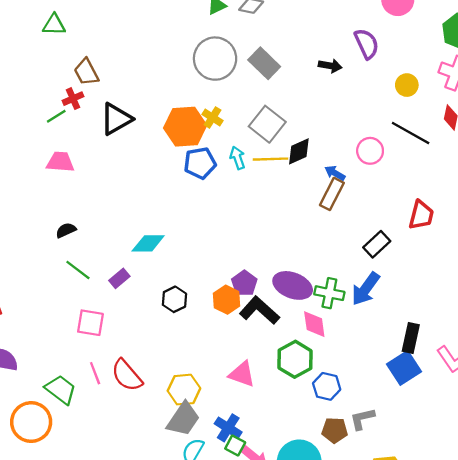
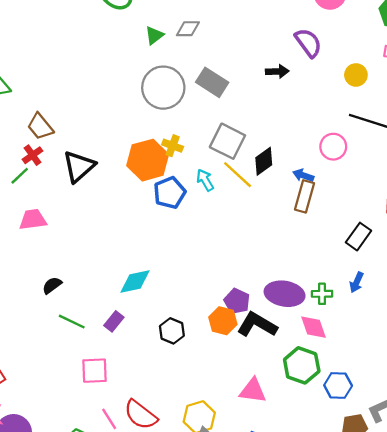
yellow line: (271, 159) -> (238, 175), turned 56
blue arrow: (366, 289) -> (357, 282), size x0.6
green cross: (329, 293) -> (322, 294), size x0.7

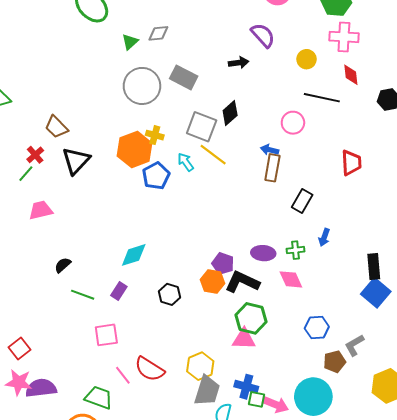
brown trapezoid: (40, 127) -> (56, 127), moved
black diamond: (264, 161) -> (230, 113), moved
black rectangle: (358, 237) -> (302, 201), moved
purple ellipse: (285, 294) -> (263, 253), size x0.7
green hexagon: (302, 365) -> (251, 318), moved

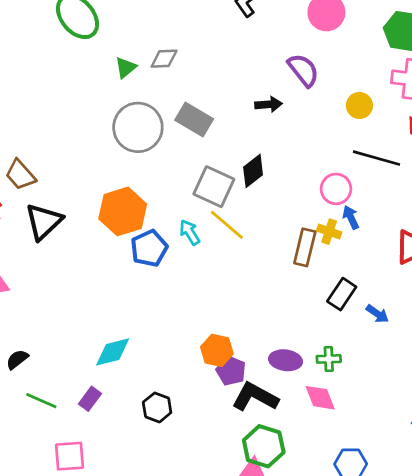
yellow cross: (155, 135) -> (329, 232), moved
blue arrow: (270, 150) -> (351, 217), moved, turned 48
blue arrow: (324, 237) -> (377, 314), moved, turned -78
orange hexagon: (212, 281) -> (217, 350), moved

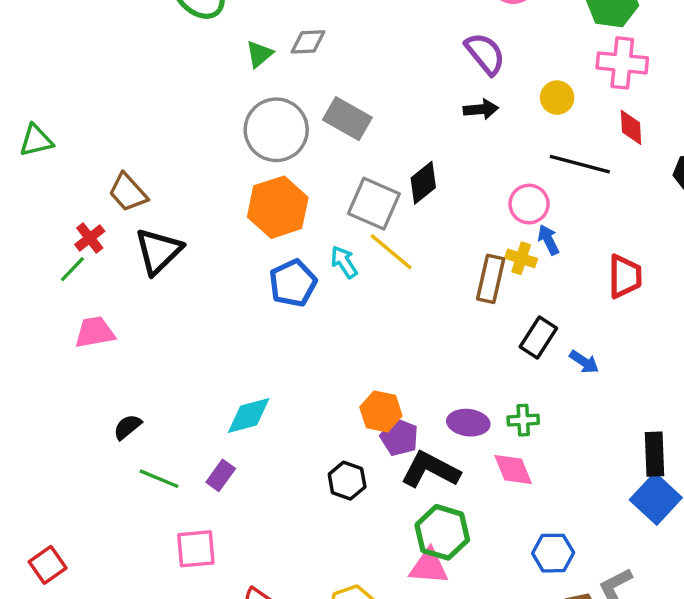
black arrow: (269, 104) -> (481, 109), moved
orange hexagon: (123, 211) -> (278, 207), moved
black hexagon: (157, 407) -> (347, 481), moved

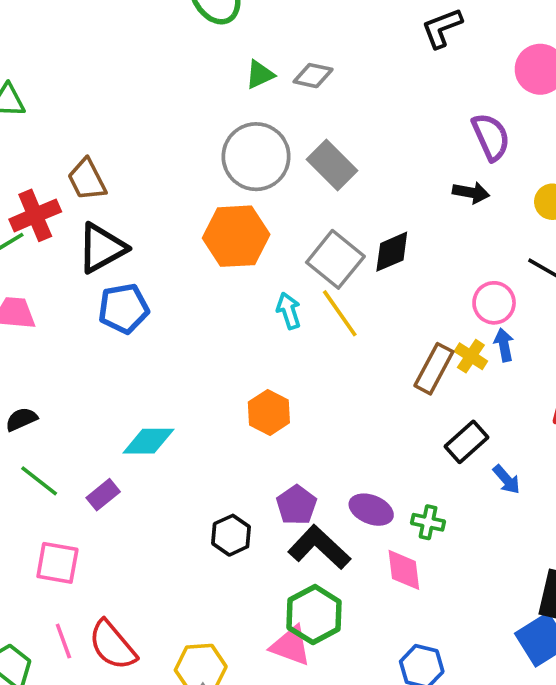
red cross: (90, 238) -> (35, 215), size x1.5
blue pentagon: (293, 283) -> (123, 309), moved
orange hexagon: (381, 411) -> (269, 412), moved

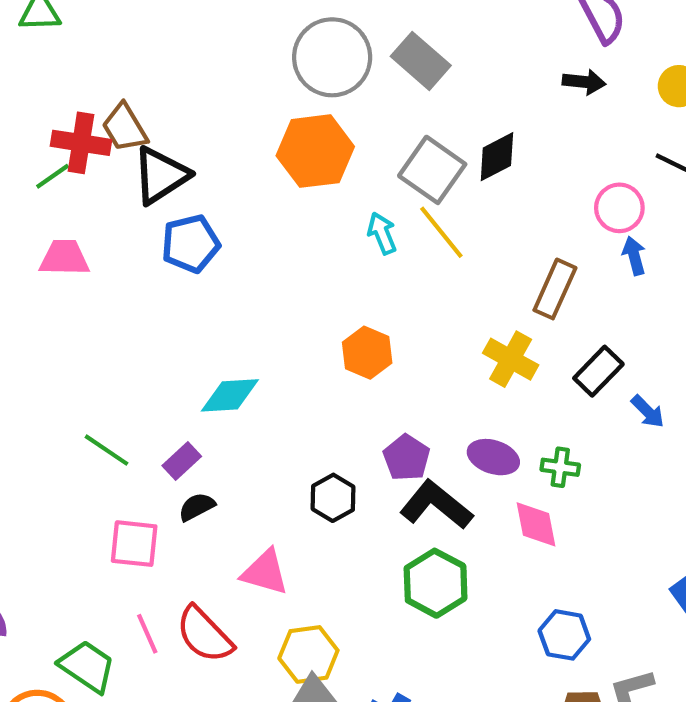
brown trapezoid: (87, 179) -> (125, 128), moved
red cross: (35, 215) -> (81, 143), turned 36
yellow cross: (471, 356) -> (511, 359), moved, size x1.4
black semicircle: (21, 419) -> (197, 507), moved
pink triangle: (291, 646) -> (265, 572), moved

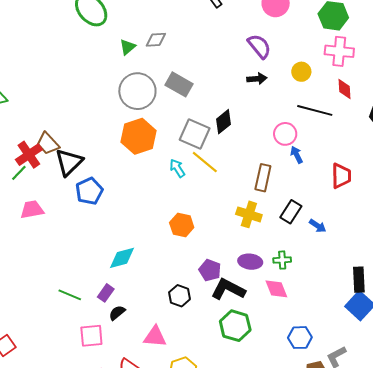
red cross: (81, 143) -> (29, 155), turned -32

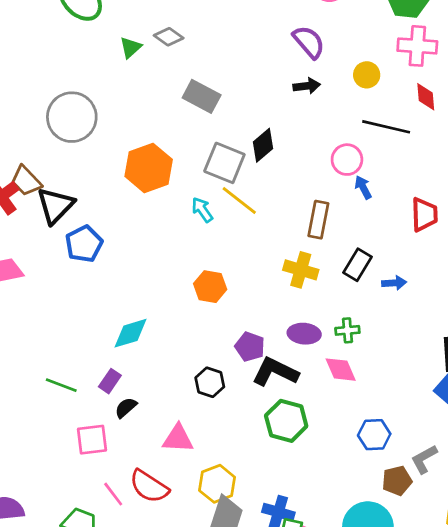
gray diamond: (156, 40) -> (169, 37), turned 40
gray circle: (137, 91) -> (72, 117), moved
blue arrow: (318, 226) -> (394, 283), turned -36

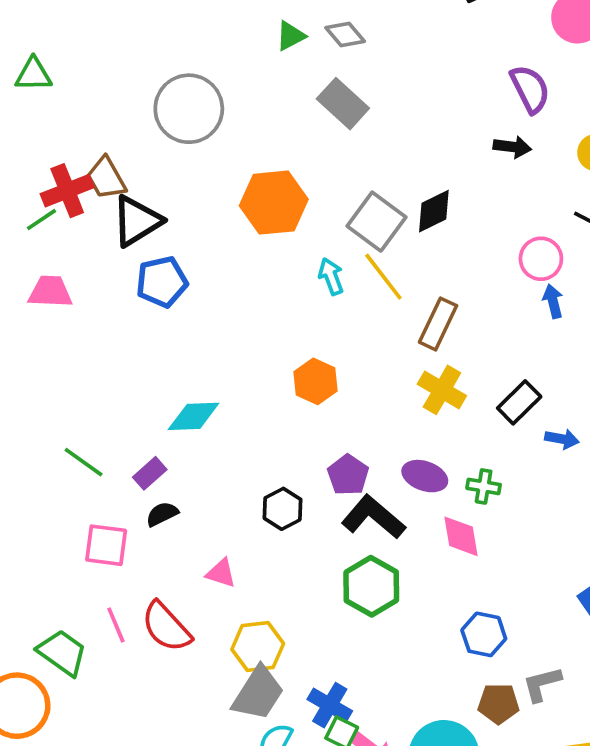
gray rectangle: (202, 96) -> (343, 104), moved
brown rectangle: (318, 220) -> (438, 324), moved
pink triangle: (178, 439) -> (221, 573), size x0.7

